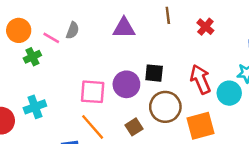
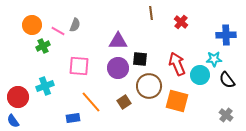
purple triangle: (124, 28) -> (118, 41), moved
pink square: (93, 92) -> (79, 66), moved
orange square: (200, 126) -> (177, 101), turned 30

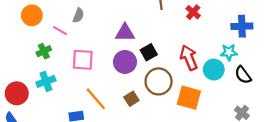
pink line: (58, 31) -> (60, 31), moved
green cross: (43, 46) -> (44, 51), moved
black square: (140, 59) -> (149, 52), turned -35

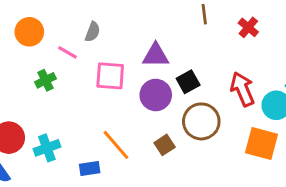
pink square: (83, 60) -> (110, 76), moved
cyan cross: (46, 81) -> (47, 148), moved
orange square: (189, 98) -> (262, 144), moved

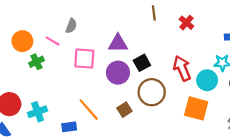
orange circle: (29, 32) -> (22, 41), moved

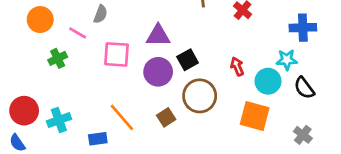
orange circle: (22, 41) -> (40, 20), moved
red arrow: (182, 68) -> (237, 66), size x0.6

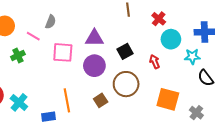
black square: (188, 60) -> (125, 51), moved
cyan circle: (268, 81) -> (171, 39), moved
orange line: (122, 117) -> (67, 100), turned 30
cyan cross: (59, 120) -> (19, 102), turned -30
gray cross: (303, 135) -> (196, 113), moved

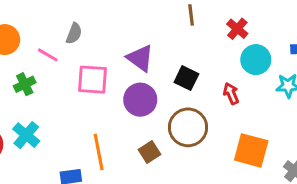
purple triangle: (94, 38) -> (140, 58), turned 36
black square: (125, 51) -> (186, 78), turned -35
cyan cross: (19, 102) -> (26, 135), moved

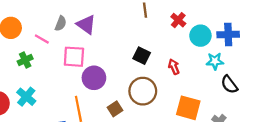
purple triangle: (140, 58) -> (86, 25), moved
cyan circle: (256, 60) -> (200, 36), moved
purple circle: (140, 100) -> (94, 78), moved

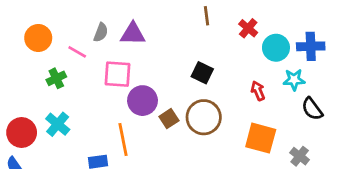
purple triangle: (86, 25) -> (133, 34), turned -35
red arrow: (174, 67) -> (258, 91), moved
brown square: (115, 109) -> (169, 119), moved

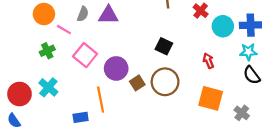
orange circle: (38, 38) -> (44, 14), moved
pink square: (117, 74) -> (85, 55), moved, turned 35
cyan star: (294, 80) -> (248, 52), moved

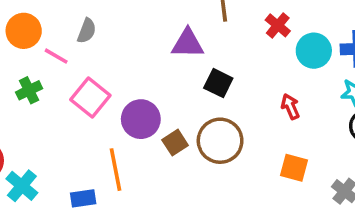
purple triangle: (108, 15) -> (188, 43), moved
cyan cross: (48, 87) -> (22, 186), moved
orange square: (211, 98) -> (294, 168), size x0.7

